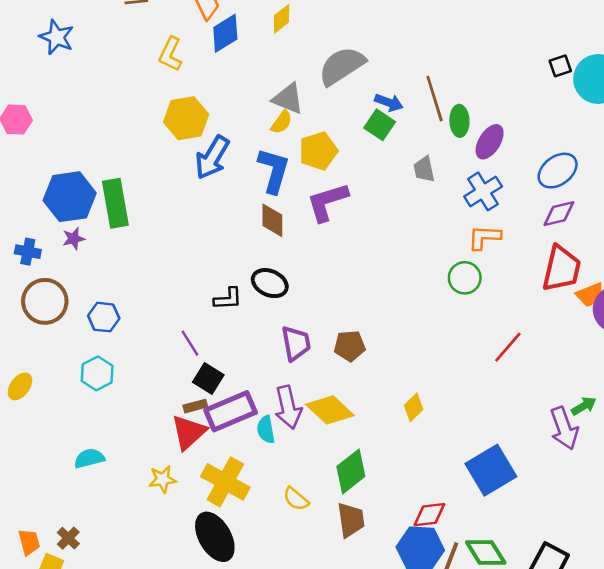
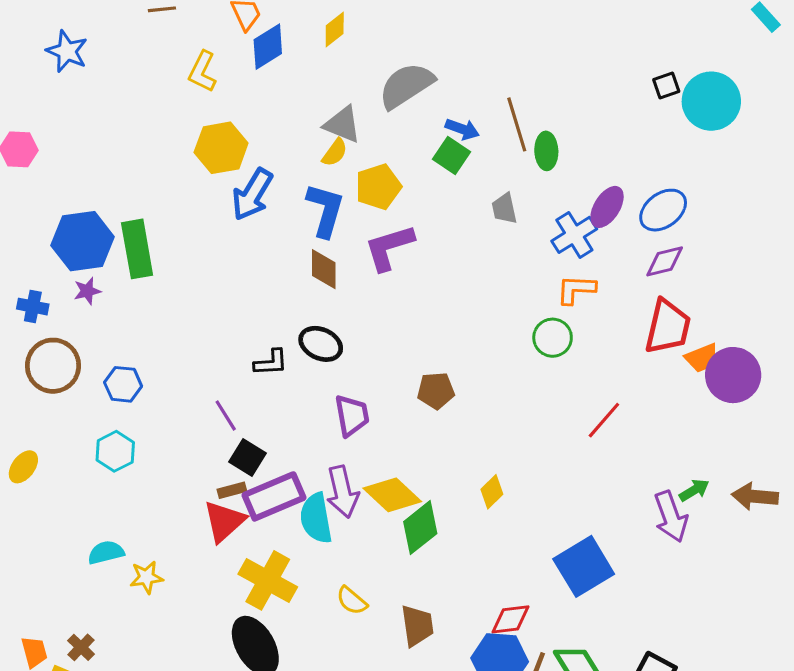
purple ellipse: (490, 142) -> (607, 207), moved
brown pentagon: (350, 346) -> (436, 391), moved
cyan semicircle: (266, 430) -> (316, 518), size x1.5
green diamond: (351, 471) -> (420, 528), moved
yellow star: (163, 479) -> (146, 577), moved

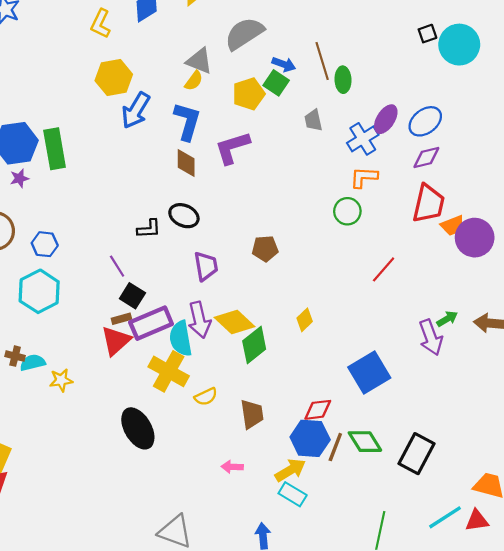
yellow pentagon: (378, 187) -> (249, 94), moved
cyan hexagon: (115, 451) -> (39, 291), size x1.5
yellow cross: (268, 580) -> (169, 371), moved
yellow semicircle: (352, 601) -> (206, 397), turned -65
brown cross: (81, 647) -> (15, 356), moved, turned -30

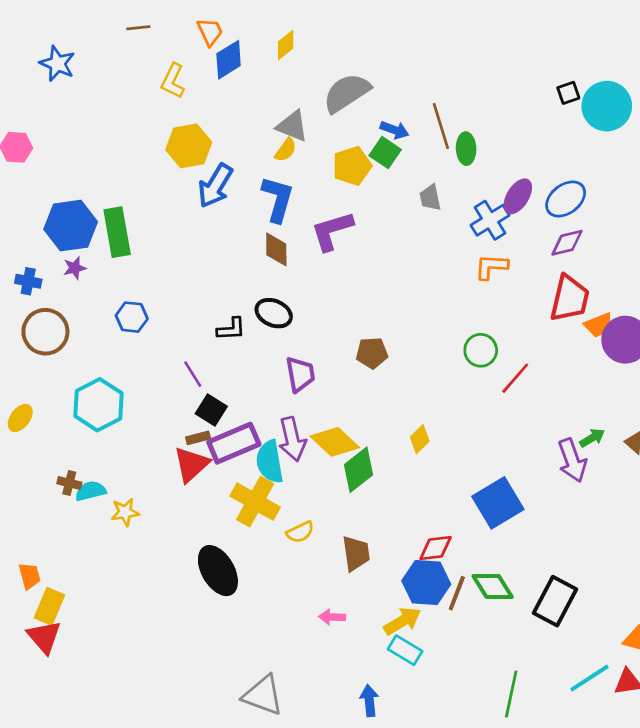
green circle: (347, 211) -> (481, 350), moved
blue hexagon: (45, 244) -> (132, 317), moved

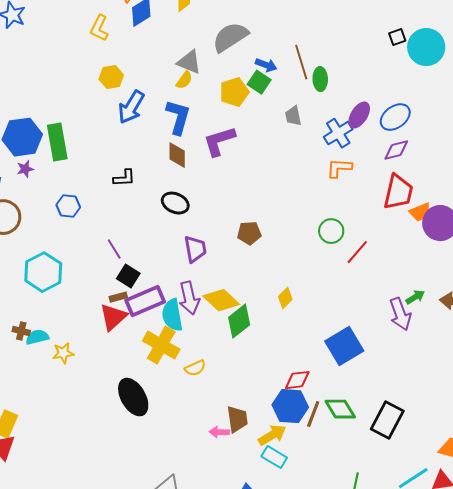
yellow hexagon: (189, 146) -> (111, 77), size x0.7
black L-shape: (231, 329) -> (124, 178), moved
brown trapezoid: (356, 553) -> (237, 419), moved

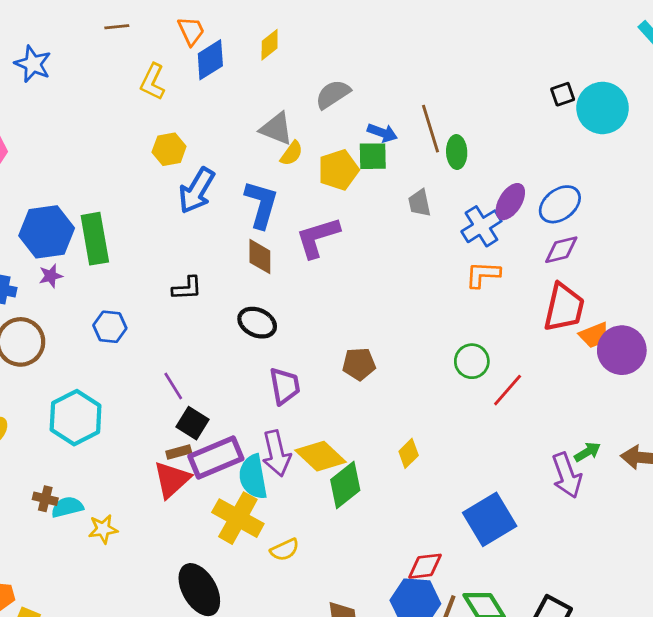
gray semicircle: (230, 37) -> (333, 94), size x0.7
yellow semicircle: (184, 80) -> (292, 153), moved
green square: (259, 82) -> (373, 156), turned -35

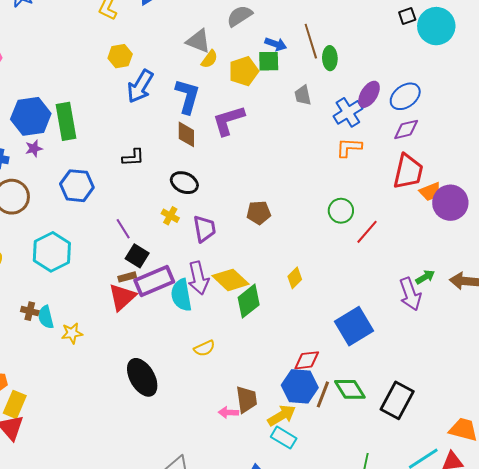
blue hexagon: (110, 327) -> (77, 186), size x1.4
cyan semicircle: (67, 507) -> (46, 317), turned -90
yellow cross: (238, 518) -> (170, 216), moved, size x0.5

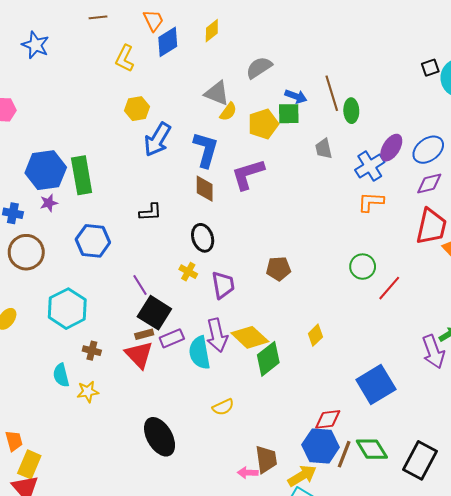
black ellipse: (184, 183) -> (203, 238), turned 48
black square: (137, 256) -> (154, 313), size x1.4
purple rectangle: (154, 281) -> (172, 338), size x0.6
red triangle: (122, 297) -> (139, 355), turned -32
brown cross: (30, 311) -> (92, 351), moved

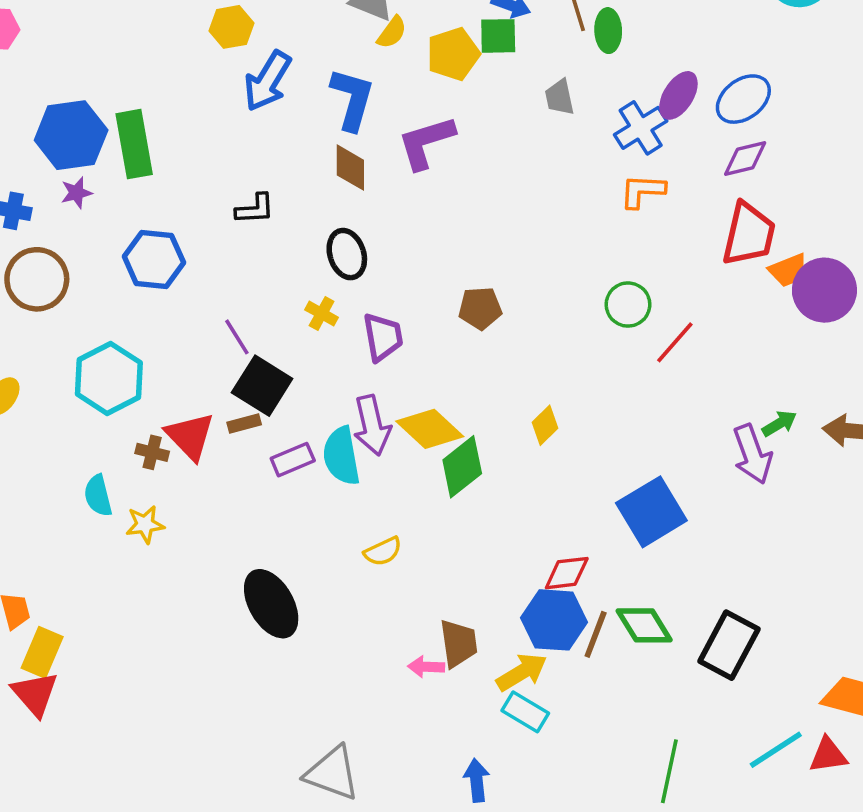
purple rectangle: (172, 338) -> (293, 460), moved
red triangle: (139, 355) -> (190, 436), moved

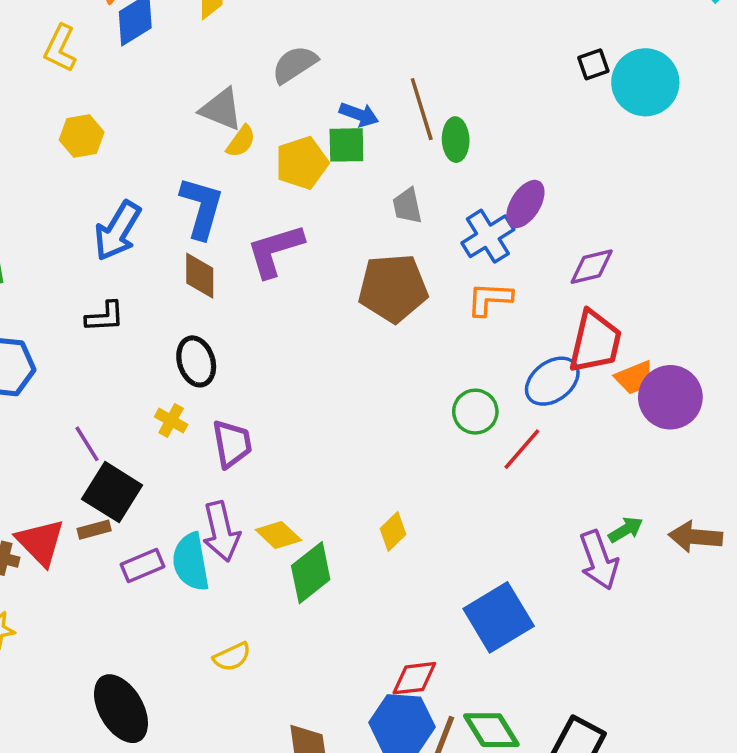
blue arrow: (267, 81) -> (117, 231), moved
blue ellipse: (743, 99) -> (552, 381), moved
brown pentagon: (480, 308) -> (393, 288), moved, size x1.6
yellow diamond: (430, 429) -> (278, 535), size x0.7

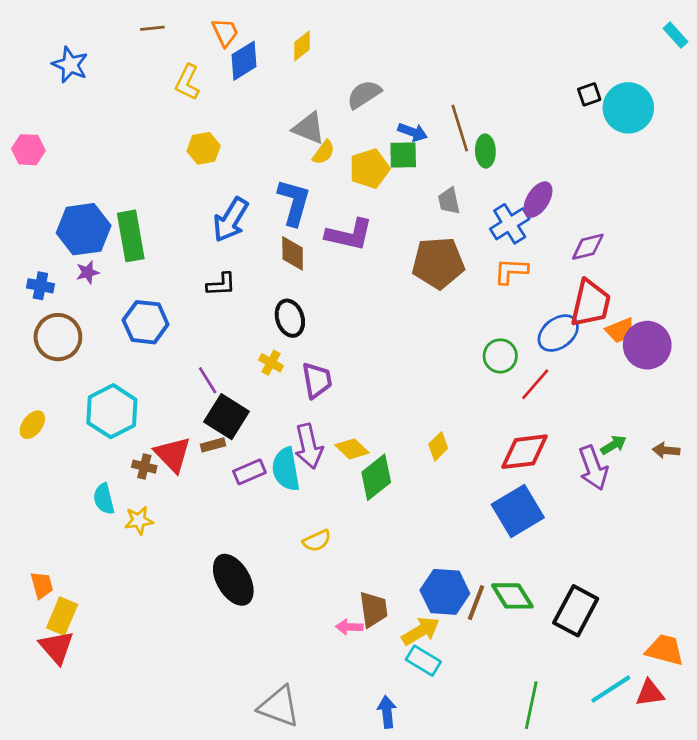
purple L-shape: (275, 251) -> (349, 235), turned -150
brown arrow: (695, 537) -> (666, 450), size x0.7
red diamond: (414, 678) -> (524, 452), moved, size x1.4

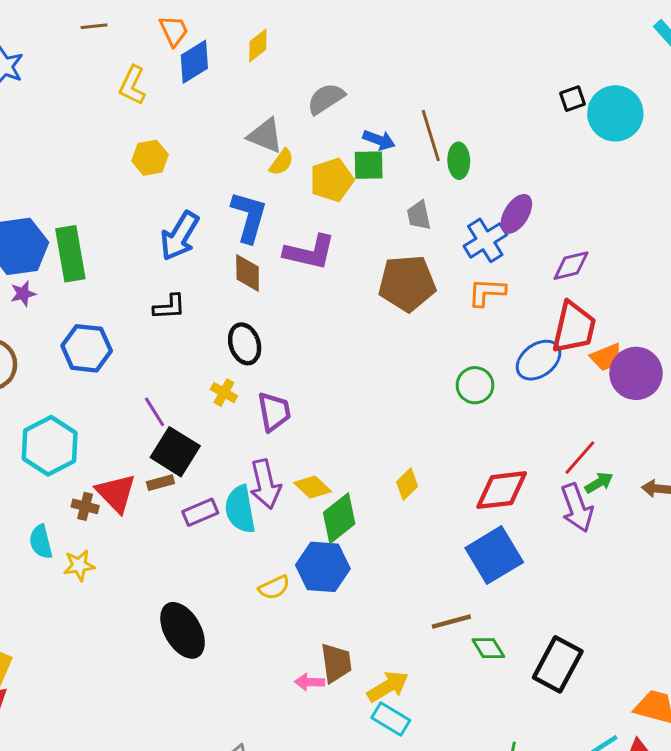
red line: (535, 384) -> (580, 458), moved
blue hexagon: (445, 592) -> (323, 567), moved
green diamond: (512, 596) -> (488, 648), size x0.7
brown line: (476, 603) -> (451, 622), moved, turned 54

